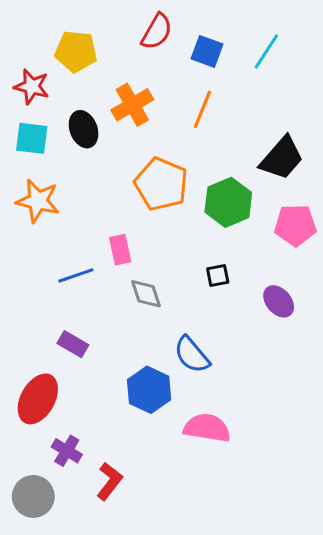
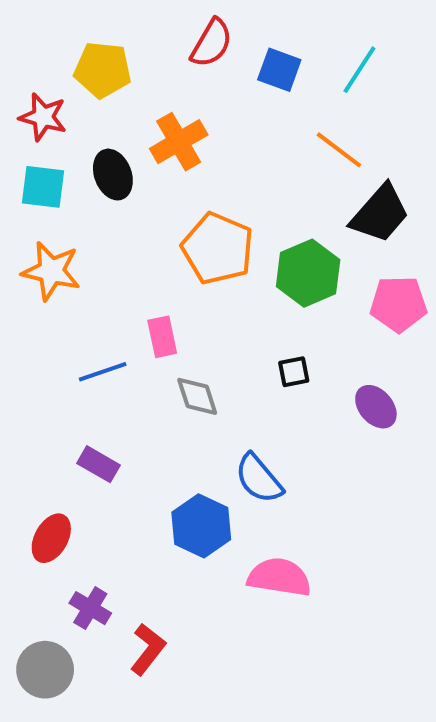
orange line: (202, 109) -> (339, 150), moved, turned -75
red ellipse: (38, 399) -> (51, 538), size x0.7

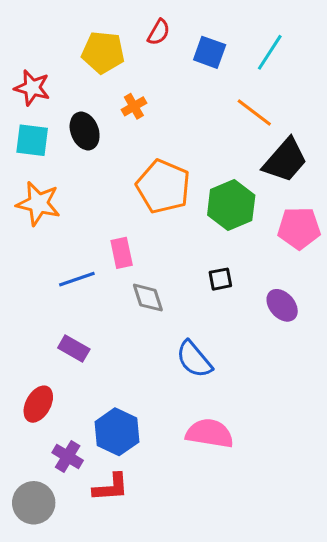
red semicircle: (212, 43) -> (159, 32), size x0.7
yellow pentagon: (103, 70) -> (103, 52), moved
orange cross: (179, 142) -> (134, 106), size x0.6
blue hexagon: (201, 526) -> (117, 432), moved
red L-shape: (148, 649) -> (111, 487), turned 48

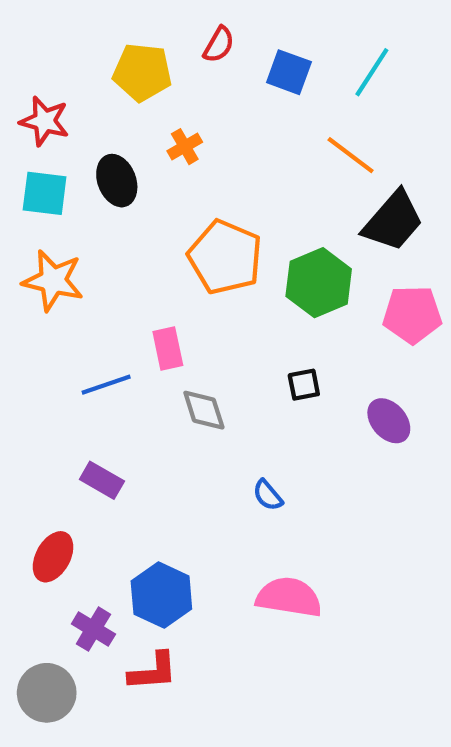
blue semicircle: (194, 359) -> (268, 495), size x0.6

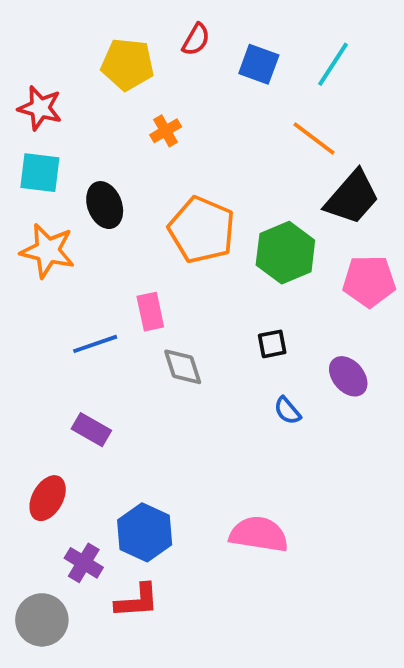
black ellipse: (117, 181) -> (105, 205), moved
blue semicircle: (268, 495) -> (287, 411), moved

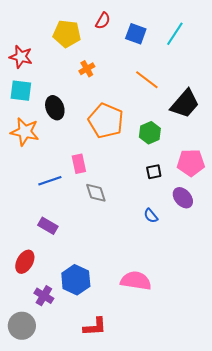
orange line: (314, 138) -> (147, 80), moved
green hexagon: (285, 253) -> (150, 133), size x0.7
pink pentagon: (369, 281) -> (191, 163), moved
black square: (272, 344) -> (154, 172), moved
red L-shape: (137, 601) -> (95, 327), moved

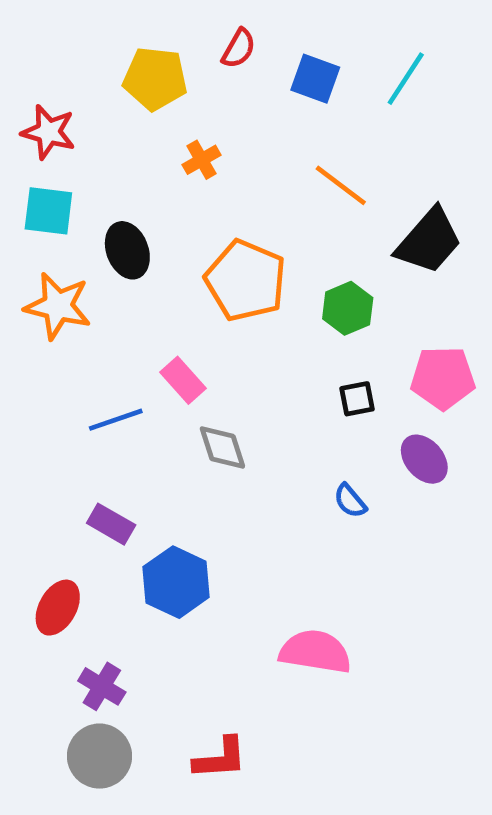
pink rectangle: (79, 164) -> (183, 380), turned -30
blue hexagon: (76, 280) -> (176, 582), moved
gray circle: (22, 326) -> (99, 756), moved

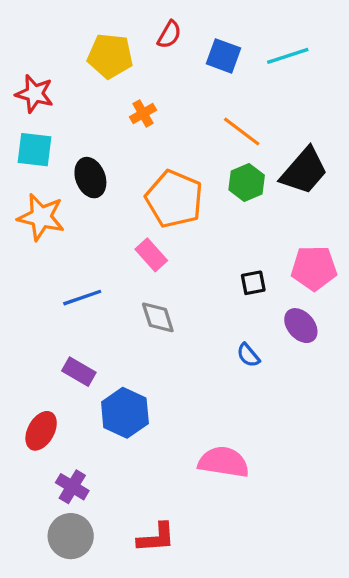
cyan line: (406, 79) -> (288, 56), turned 39
green hexagon: (348, 308) -> (247, 183), moved
pink rectangle: (183, 380) -> (151, 255), moved

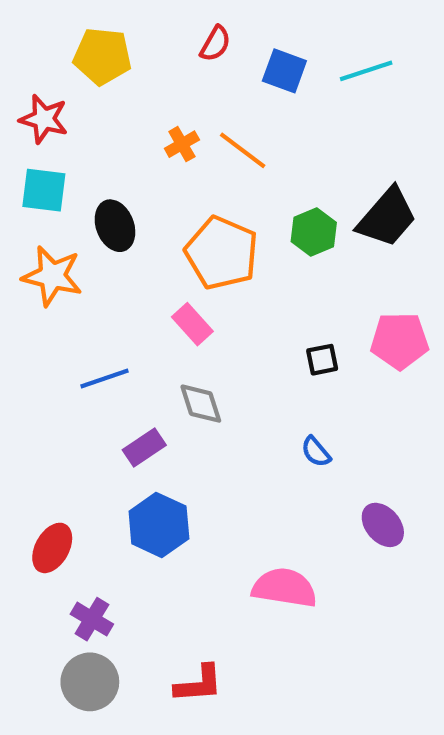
yellow pentagon: (110, 56) -> (102, 56), moved
orange line: (242, 132) -> (243, 150), moved
purple ellipse: (301, 326) -> (383, 525), moved
purple rectangle: (79, 372) -> (144, 448), moved, turned -64

